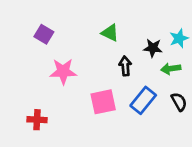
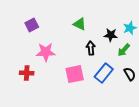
purple square: (44, 34) -> (32, 25), turned 32
green arrow: (171, 69) -> (124, 50), turned -40
red cross: (37, 120) -> (27, 73), moved

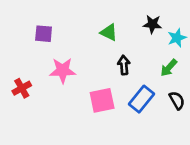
purple square: (32, 25) -> (44, 34), turned 32
black star: (111, 35) -> (152, 24), moved
red cross: (27, 73) -> (22, 88), moved, turned -32

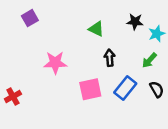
purple square: (44, 34) -> (30, 18), moved, turned -35
red cross: (22, 88) -> (13, 97), moved

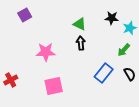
black arrow: (110, 58) -> (81, 43), moved
pink square: (90, 89) -> (54, 86), moved

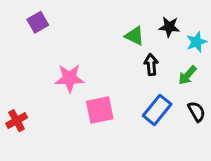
green triangle: (80, 24) -> (135, 36), moved
black arrow: (81, 43) -> (151, 65), moved
pink square: (54, 86) -> (100, 110), moved

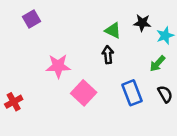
black arrow: (151, 65) -> (108, 55), moved
pink square: (100, 110) -> (84, 93), turned -35
blue rectangle: (157, 110) -> (132, 93), turned -60

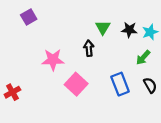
black star: (142, 23) -> (129, 30), moved
green triangle: (113, 30) -> (103, 27), turned 35
black arrow: (108, 55) -> (89, 48), moved

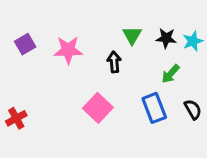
purple square: (29, 17) -> (25, 44), moved
green arrow: (143, 57) -> (171, 74), moved
pink star: (53, 60) -> (68, 50), moved

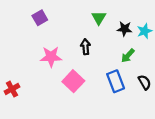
green triangle: (132, 35) -> (99, 18), moved
purple square: (25, 44) -> (40, 18), moved
pink star: (68, 50) -> (51, 57), moved

